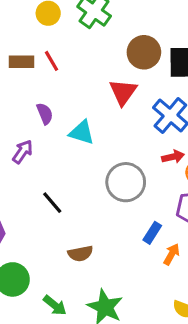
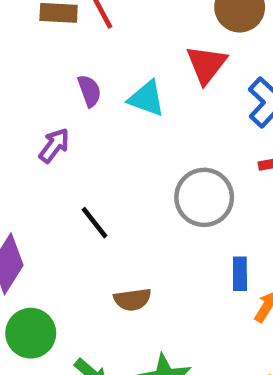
cyan triangle: (82, 132) -> (147, 98), moved
blue rectangle: (152, 233) -> (240, 274), turned -35

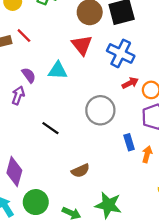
purple arrow: (54, 145) -> (18, 95), moved
black line: (94, 223) -> (50, 128), moved

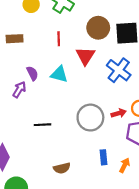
red line: (24, 36) -> (59, 39), moved, turned 32
red arrow: (130, 83) -> (119, 113), moved
black line: (50, 128) -> (43, 125), turned -49
blue rectangle: (129, 142) -> (104, 157), moved

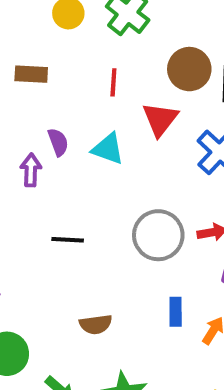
purple arrow: (19, 90) -> (31, 170), turned -35

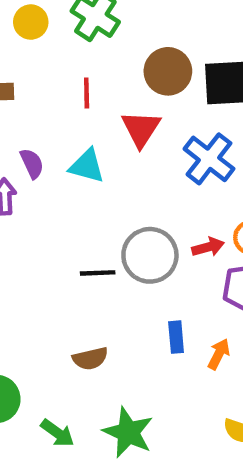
black line: (68, 240) -> (98, 273), moved

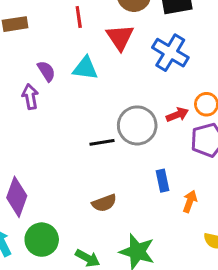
orange arrow: (219, 354) -> (190, 201), moved

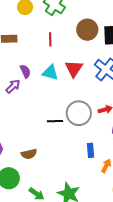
red triangle: (120, 37) -> (74, 69), moved
purple arrow: (30, 97) -> (13, 86), turned 49
brown semicircle: (104, 203) -> (29, 154), moved

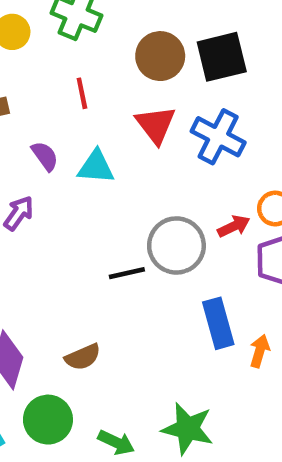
red triangle: (74, 69) -> (156, 125), moved
purple semicircle: (25, 71) -> (45, 156), moved
blue rectangle: (91, 150) -> (218, 323), size x1.5

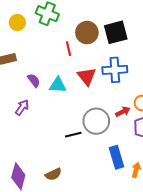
red line: (82, 93) -> (68, 49), moved
red triangle: (156, 125) -> (87, 76), moved
blue cross: (218, 137) -> (115, 70), turned -30

